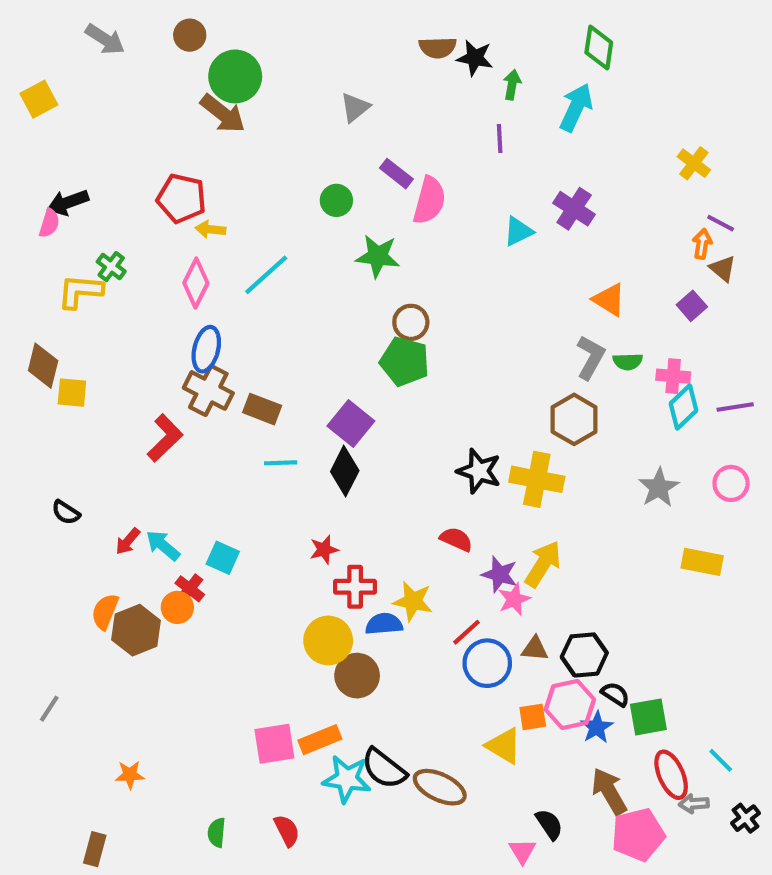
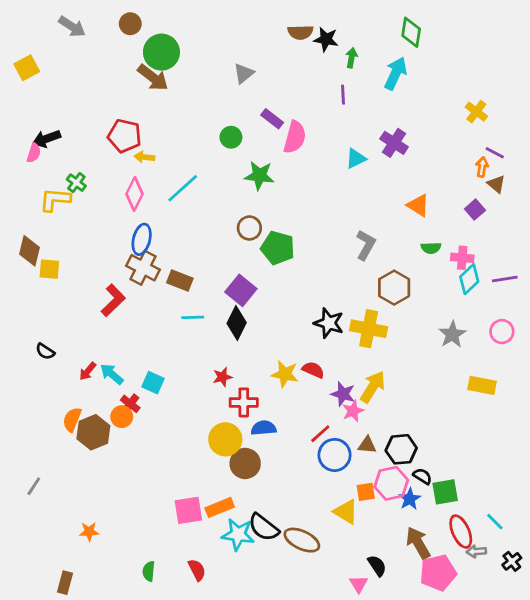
brown circle: (411, 322) -> (249, 228), moved
gray L-shape: (591, 357) -> (366, 245), moved
yellow star: (413, 601) -> (285, 374), moved

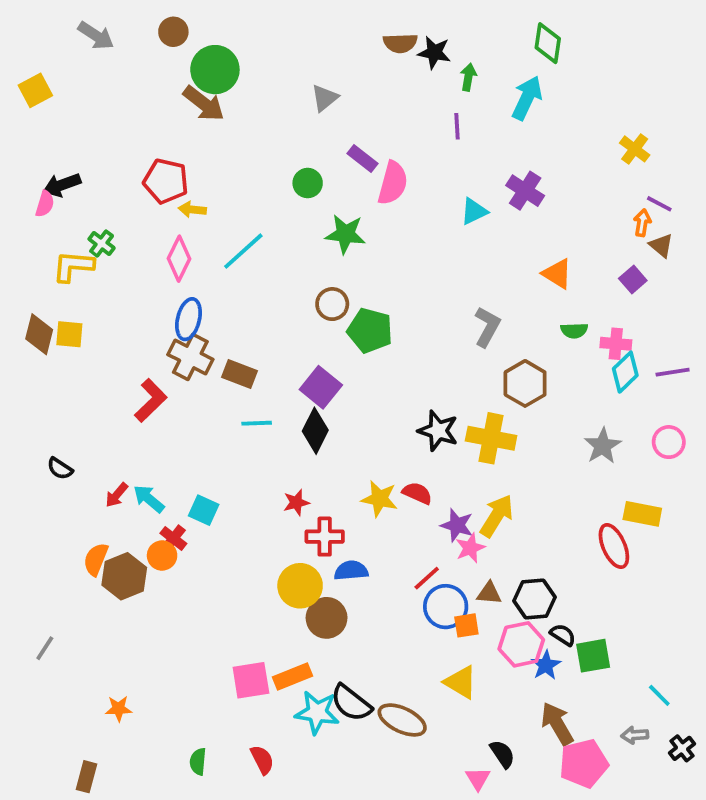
yellow square: (49, 269) -> (69, 334), moved
orange square: (366, 492) -> (466, 625), moved
red ellipse: (461, 532) -> (614, 546), moved

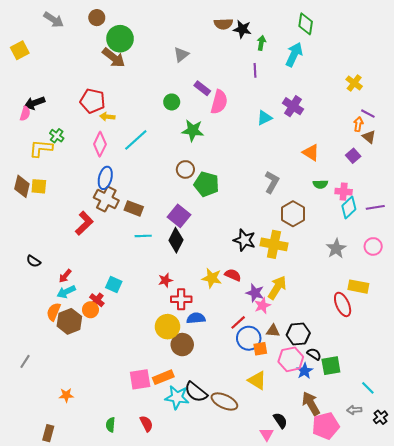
cyan arrow: (149, 499) -> (66, 292), moved, turned -66

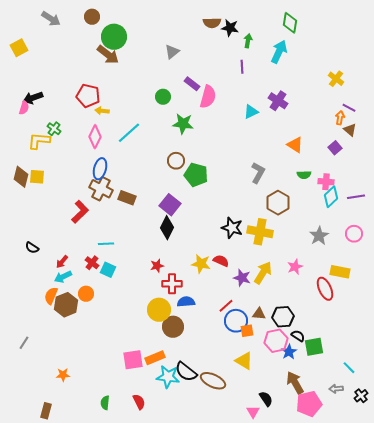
cyan line: (143, 236) -> (106, 244), moved
red cross: (97, 300) -> (92, 263), moved
pink star: (262, 306) -> (295, 267), moved

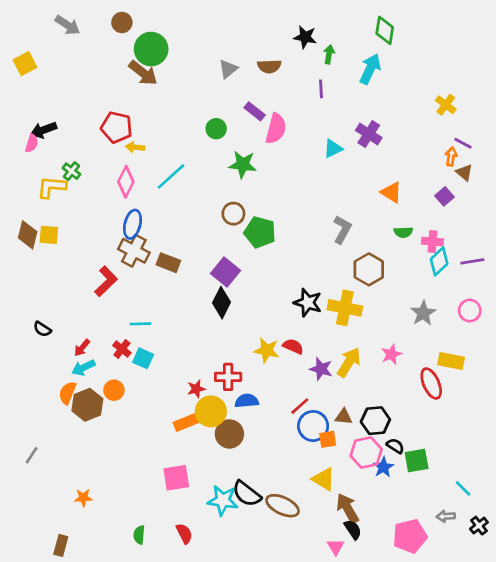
brown semicircle: (212, 23) -> (269, 66), moved
red star: (157, 266) -> (196, 389), moved
orange rectangle: (155, 358) -> (187, 422), moved
brown arrow: (295, 383) -> (348, 508), moved

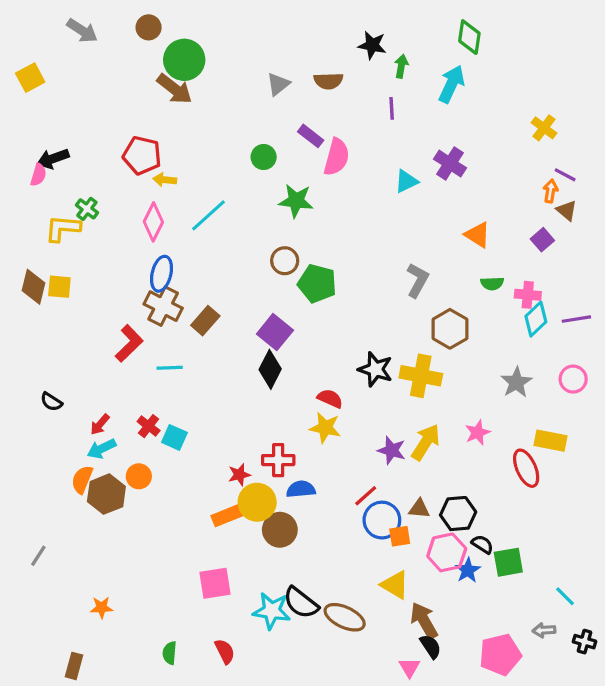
brown rectangle: (168, 263) -> (205, 321), turned -70
cyan line: (140, 324) -> (170, 368), moved
red semicircle: (293, 346) -> (330, 398), moved
black cross: (479, 526) -> (584, 642), turned -36

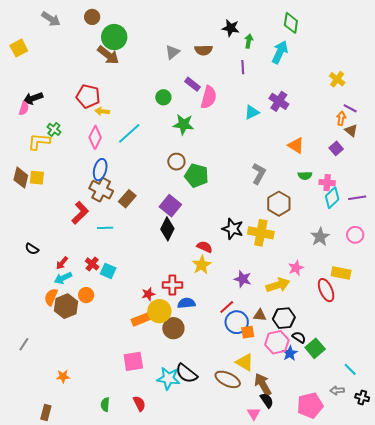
yellow star: (325, 428) -> (202, 265), turned 30
yellow arrow: (426, 442) -> (278, 285), moved, turned 40
green square: (508, 562) -> (315, 348), turned -30
brown ellipse: (345, 617) -> (228, 379), moved

